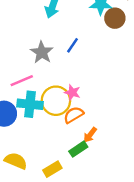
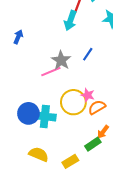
pink line: (22, 81) -> (51, 72), moved
cyan cross: (30, 104) -> (45, 116), moved
orange semicircle: (74, 115) -> (97, 107), moved

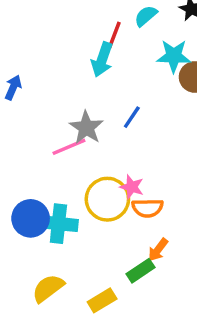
orange semicircle: (97, 107) -> (147, 208), turned -150
yellow semicircle: (39, 154) -> (48, 288), turned -60

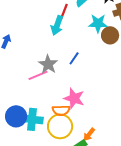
pink star: (132, 187) -> (74, 98), size x1.5
yellow circle: (107, 199) -> (60, 126), moved
orange semicircle: (147, 208) -> (61, 110), moved

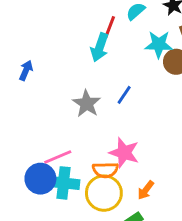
pink line: (38, 75) -> (58, 157), moved
orange arrow: (89, 134) -> (146, 190), moved

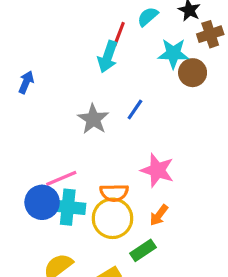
pink star: (124, 153) -> (157, 170), moved

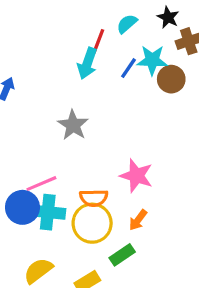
blue line: (135, 109) -> (128, 68), moved

